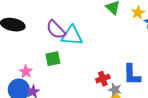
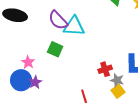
green square: (53, 59) -> (55, 49), turned 35

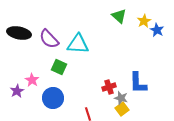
purple semicircle: (58, 20) -> (49, 39), moved
blue circle: (21, 80) -> (53, 98), moved
purple star: (35, 82) -> (17, 91), moved

